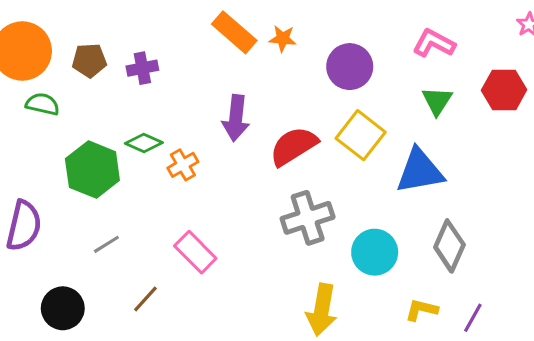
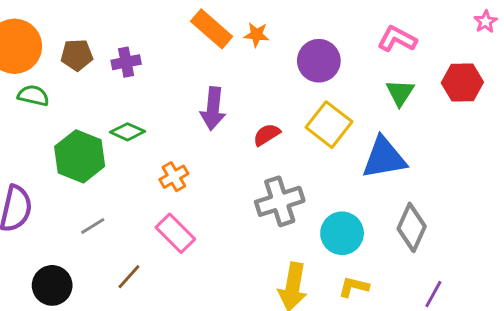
red semicircle: (294, 146) -> (267, 135), size x0.6
orange cross: (183, 165) -> (174, 177), moved
yellow L-shape: (421, 310) -> (354, 287), moved

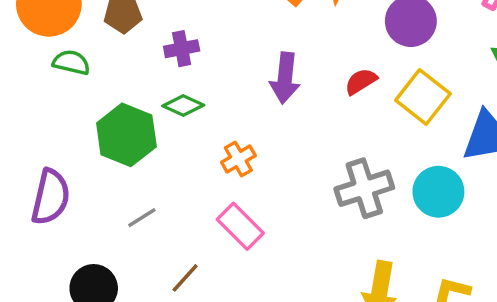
purple cross: (126, 62) -> (182, 49), moved
red semicircle: (267, 135) -> (361, 81), moved
cyan circle: (342, 233) -> (438, 192), moved

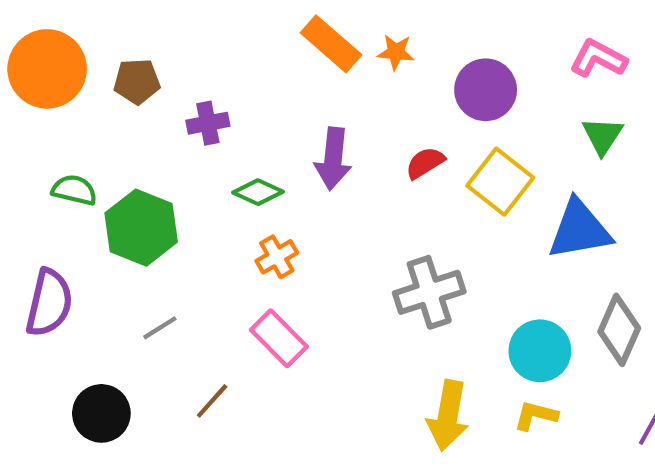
green semicircle: (71, 62) -> (74, 190), moved
green diamond: (183, 106) -> (258, 192), moved
cyan circle: (438, 192) -> (540, 351), moved

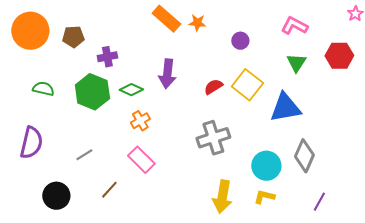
purple circle: (486, 90) -> (240, 41), size x0.6
red semicircle: (425, 163) -> (213, 87), moved
green hexagon: (141, 228) -> (92, 92), moved

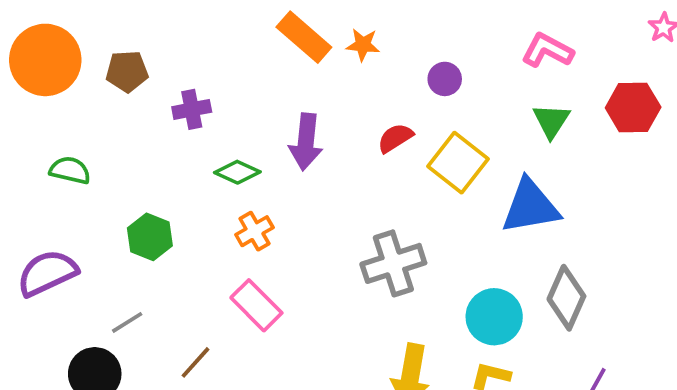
red semicircle: (213, 87) -> (395, 138), moved
green hexagon: (92, 92) -> (150, 237), moved, size x0.7
purple semicircle: (31, 143) -> (47, 273), turned -128
gray line: (84, 155) -> (127, 322), moved

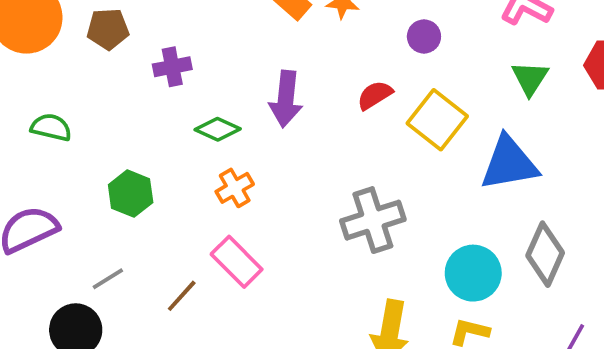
brown line: (196, 362) -> (182, 296), moved

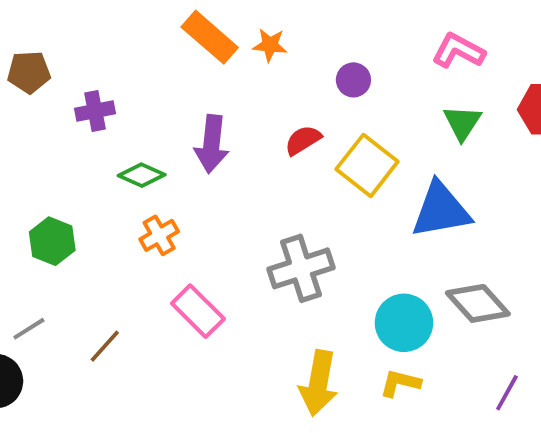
gray diamond: (545, 254) -> (478, 303), turned -66
pink rectangle: (237, 262) -> (198, 311), moved

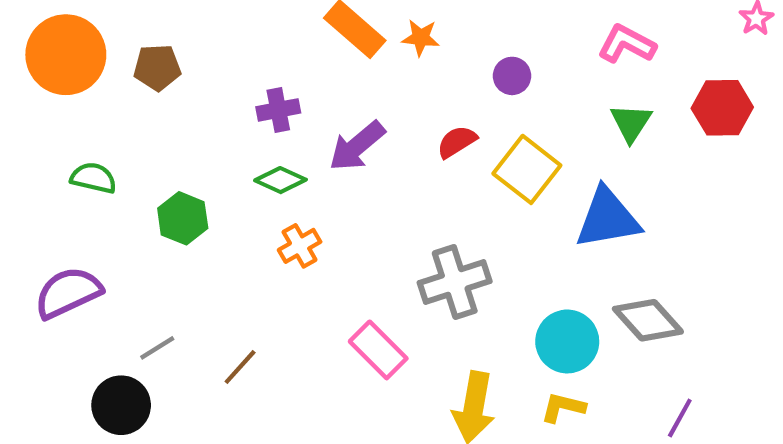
purple cross: (95, 111) -> (278, 110), moved
purple arrow: (212, 144) -> (357, 146), turned 44
green hexagon: (52, 241) -> (183, 218), moved
pink rectangle: (198, 311) -> (378, 350), moved

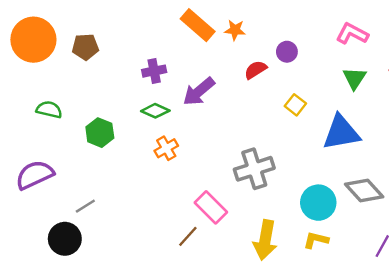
red semicircle: (457, 142) -> (256, 70), moved
yellow square: (527, 169) -> (295, 105), size x0.6
brown line: (240, 367) -> (188, 236), moved

